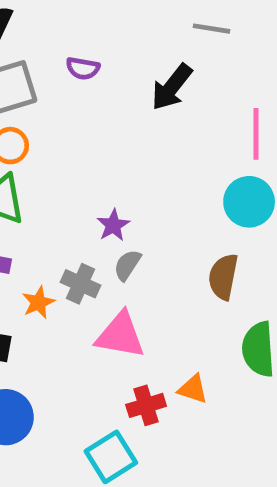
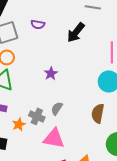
purple star: (113, 225) -> (51, 73), moved

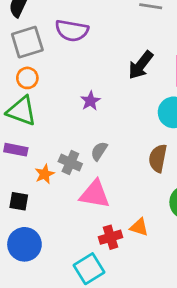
purple semicircle: (38, 24) -> (72, 31), size x1.6
black arrow: (76, 32) -> (141, 65), moved

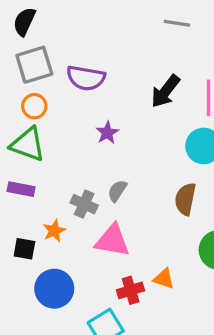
purple semicircle: (72, 31) -> (86, 78), moved
orange star: (45, 174) -> (54, 231), moved
blue circle: (24, 244) -> (54, 289), moved

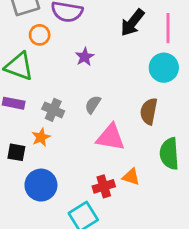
orange circle: (34, 106) -> (40, 35), moved
gray cross: (84, 204) -> (53, 110), moved
pink triangle: (112, 241) -> (111, 137), moved

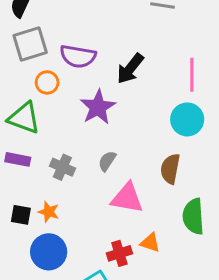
black arrow: (132, 23) -> (130, 69), moved
purple star: (85, 57) -> (98, 107), size x1.6
orange star: (41, 137) -> (49, 212), moved, turned -30

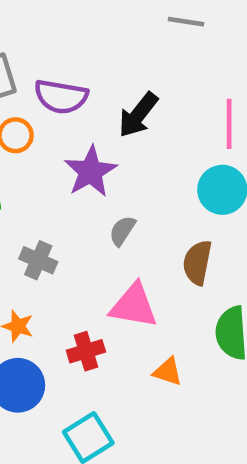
gray semicircle: (107, 161) -> (122, 231), moved
red cross: (119, 253) -> (86, 351), moved

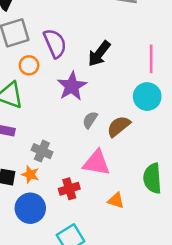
purple semicircle: (61, 97) -> (55, 43), turned -124
gray cross: (38, 260) -> (42, 151), moved
brown semicircle: (197, 263) -> (119, 126), moved, turned 40

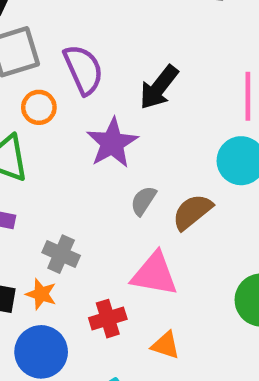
orange triangle: (116, 200) -> (166, 345), moved

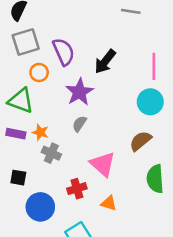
gray semicircle: (143, 201) -> (79, 124), moved
brown semicircle: (192, 212) -> (141, 141), moved
pink triangle: (154, 274) -> (103, 164), turned 32
orange star: (41, 294) -> (40, 132), moved

